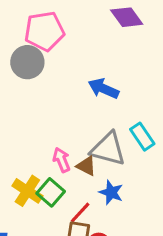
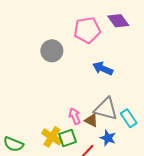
pink pentagon: (44, 31) -> (87, 30), moved
cyan rectangle: (142, 137) -> (129, 118), moved
green square: (51, 192) -> (67, 138), turned 30

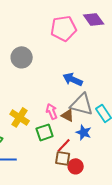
gray circle: (52, 51) -> (22, 57), moved
blue arrow: (103, 68) -> (73, 79), moved
yellow cross: (52, 137) -> (20, 117), moved

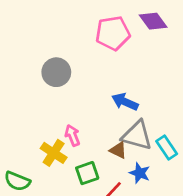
pink arrow: (52, 111) -> (72, 135), moved

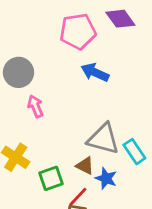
blue arrow: (125, 102) -> (95, 72), moved
pink arrow: (72, 135) -> (35, 106), moved
brown triangle: (118, 150) -> (85, 166), moved

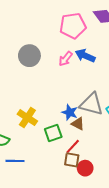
pink arrow: (35, 106) -> (66, 59), moved, turned -119
blue star: (106, 178) -> (70, 112), moved

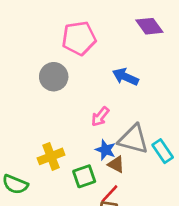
pink pentagon: (73, 26) -> (79, 38), moved
pink arrow: (66, 59) -> (100, 117), moved
yellow cross: (27, 118) -> (51, 156), turned 36

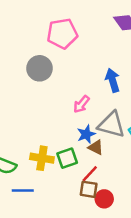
blue arrow: (125, 77) -> (113, 80), moved, turned 50
blue star: (105, 150) -> (86, 134), turned 30
yellow cross: (51, 156) -> (42, 158), moved, turned 30

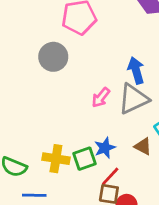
gray triangle: (111, 125) -> (133, 99), moved, turned -40
blue star: (86, 134) -> (105, 148), moved
brown triangle: (96, 147) -> (143, 146), moved

